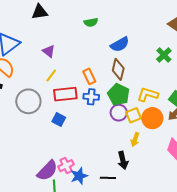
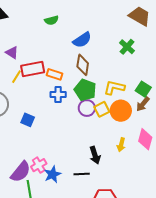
orange rectangle: (89, 76) -> (54, 74), turned -42
red rectangle: (65, 94) -> (33, 69), moved
yellow arrow: (135, 139) -> (121, 145), moved

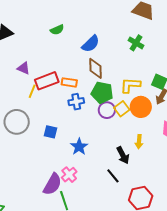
yellow arrow: (121, 145) -> (139, 142), moved
blue star: (53, 174) -> (79, 147), moved
black line: (82, 174) -> (113, 176), turned 63

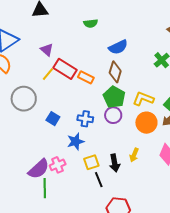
red rectangle: (47, 81) -> (65, 69), turned 35
blue cross: (76, 102) -> (85, 119), moved
yellow square: (122, 109) -> (91, 162), moved

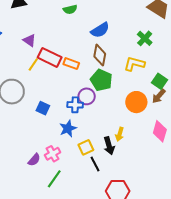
yellow L-shape: (143, 99) -> (134, 64), moved
purple circle: (113, 115) -> (87, 96), moved
yellow arrow: (134, 155) -> (120, 134), moved
purple semicircle: (39, 169) -> (34, 160), size x0.6
green line: (45, 188) -> (54, 179), moved, turned 42

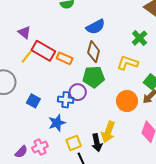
green pentagon: (101, 80) -> (94, 77), turned -30
yellow arrow: (120, 134) -> (108, 132), size x1.5

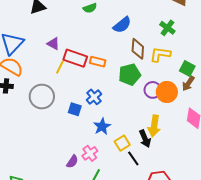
brown diamond: (94, 52) -> (138, 49), moved
purple circle: (78, 92) -> (153, 90), moved
blue cross: (66, 100) -> (94, 97), moved, turned -35

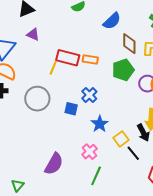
purple triangle: (53, 44) -> (33, 35), moved
purple semicircle: (72, 162) -> (54, 164), moved, size x1.6

